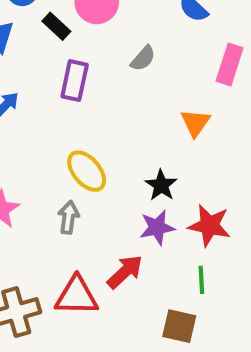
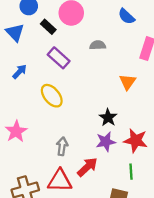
gray semicircle: (143, 58) -> (98, 45), turned -133
purple rectangle: (75, 81) -> (59, 58), turned -60
yellow ellipse: (87, 171) -> (52, 96), moved
gray arrow: (69, 217) -> (62, 146), moved

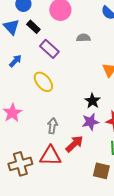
black rectangle: (48, 27) -> (33, 27), moved

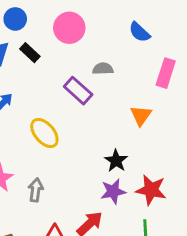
purple rectangle: (49, 49) -> (78, 91), moved
gray arrow: (52, 126) -> (36, 190), moved

